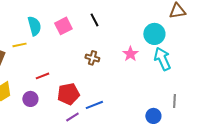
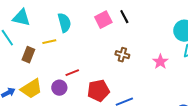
pink square: (63, 26) -> (103, 20), moved
pink star: (130, 54) -> (160, 62), moved
purple circle: (30, 99) -> (59, 88), moved

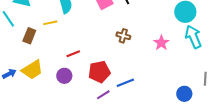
purple circle: (59, 88) -> (64, 76), moved

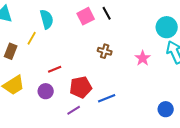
yellow line: (50, 23) -> (32, 38), turned -48
purple line: (103, 95) -> (74, 110), moved

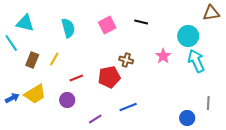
black line: (107, 13) -> (141, 22), moved, turned -48
yellow line: (32, 38) -> (54, 59), moved
pink star: (143, 58) -> (163, 56), moved
red pentagon: (81, 87) -> (109, 77), moved

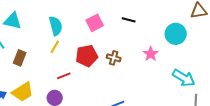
yellow line: (54, 59) -> (55, 47), moved
cyan arrow: (196, 61) -> (184, 78), moved, turned 145
red pentagon: (109, 77) -> (87, 56), moved

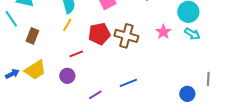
brown cross: (114, 58) -> (126, 36), size x1.6
cyan arrow: (184, 78) -> (192, 34), moved, size x0.7

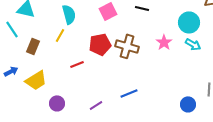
yellow line: (67, 25) -> (60, 35), moved
blue arrow: (12, 74) -> (11, 71), moved
purple circle: (67, 76) -> (57, 103), moved

